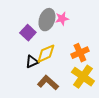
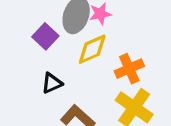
yellow diamond: (46, 54) -> (92, 49), moved

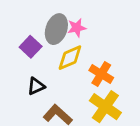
orange cross: (129, 69) -> (101, 74), turned -35

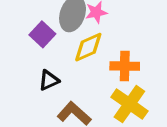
orange cross: (101, 74) -> (125, 66), turned -30

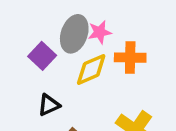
orange cross: (125, 66) -> (130, 58), moved

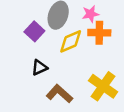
pink star: (100, 32) -> (91, 14), moved

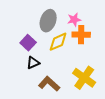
purple square: (34, 31) -> (28, 43), moved

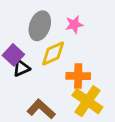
orange cross: (81, 35) -> (78, 76), moved
black triangle: (33, 63) -> (21, 68), moved

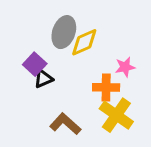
pink star: (74, 24) -> (125, 67), moved
yellow diamond: (53, 54) -> (84, 42), moved

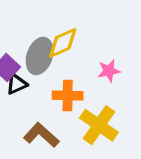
gray ellipse: (64, 32) -> (40, 56), moved
orange cross: (106, 87) -> (68, 96), moved

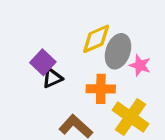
gray ellipse: (40, 56) -> (118, 51), moved
pink star: (109, 71) -> (140, 65), turned 30

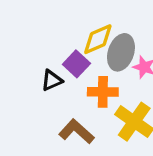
purple square: (43, 62) -> (76, 64), moved

